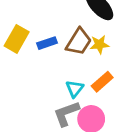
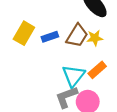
cyan triangle: (75, 89) -> (74, 76), size x1.5

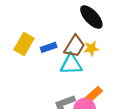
orange rectangle: (97, 70) -> (94, 95), moved
cyan triangle: (74, 76) -> (71, 64), moved, turned 50

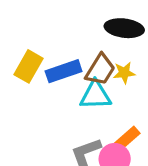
black ellipse: (91, 17) -> (124, 28), turned -40
blue rectangle: (49, 47) -> (64, 71), size x1.5

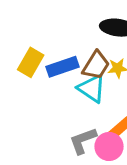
cyan triangle: (95, 95) -> (92, 88), turned 36

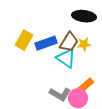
gray L-shape: (83, 141) -> (60, 94), turned -130

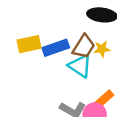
yellow rectangle: (24, 40) -> (29, 44), turned 48

